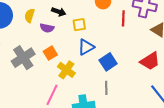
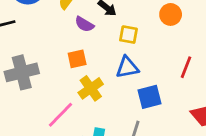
red line: (123, 18) -> (186, 67), moved
gray cross: (23, 58) -> (22, 72), moved

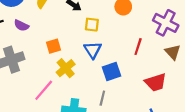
purple semicircle: (84, 24) -> (21, 25), moved
blue triangle: (127, 67) -> (93, 50), turned -48

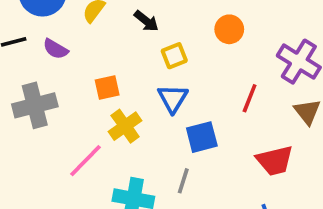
yellow square: (92, 25) -> (174, 56), turned -32

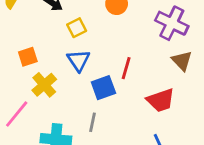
red line: (250, 98) -> (126, 68), moved

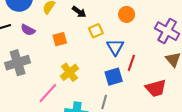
orange square: (28, 57) -> (60, 39), moved
blue triangle: (79, 60) -> (115, 47), moved

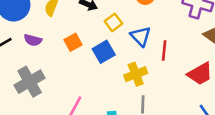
yellow cross: (70, 72) -> (136, 74), moved, turned 30
blue square: (114, 77) -> (104, 52), moved

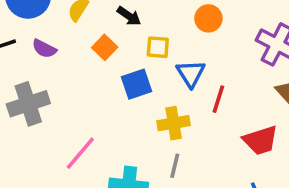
yellow square: (113, 22) -> (158, 47), turned 30
orange square: (73, 42) -> (105, 47), moved, turned -30

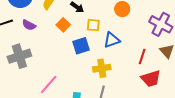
blue triangle: (191, 73) -> (112, 40), turned 42
red line: (218, 99) -> (142, 56), moved

